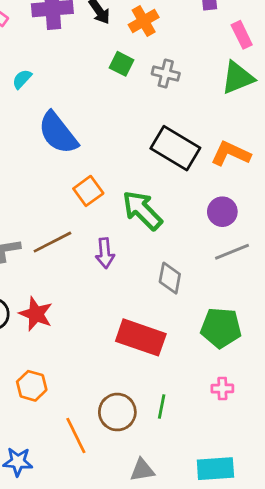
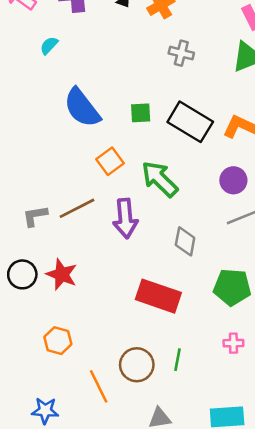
green square: (121, 64) -> (141, 113), moved, turned -30
cyan semicircle: (22, 79) -> (49, 45), moved
purple arrow: (105, 253) -> (125, 218), size x1.4

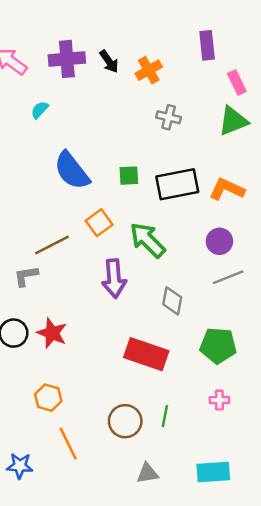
black rectangle: (190, 122) -> (177, 184), turned -42
brown line: (77, 208) -> (52, 245), moved
orange line: (99, 386) -> (68, 443), moved
blue star: (45, 411) -> (20, 466), moved

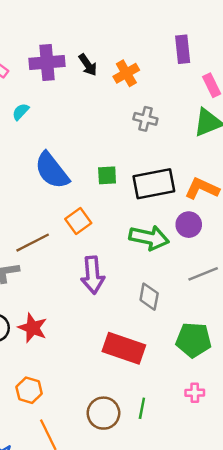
green arrow: (147, 240) -> (149, 238), moved, turned 147
purple circle: (219, 241) -> (189, 225), moved

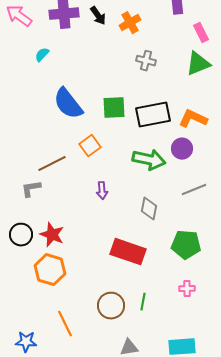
green square: (107, 175) -> (114, 108), size x1.4
purple arrow: (93, 275) -> (102, 191), size x0.6
orange hexagon: (29, 390) -> (50, 270), moved, size x1.4

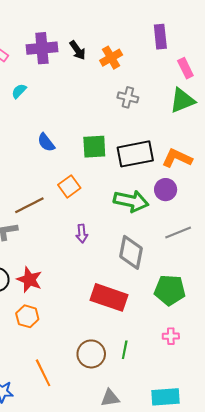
blue semicircle: (68, 104) -> (46, 142), size x0.6
gray diamond: (149, 209) -> (131, 252), size x1.4
orange hexagon: (50, 270) -> (27, 316), size x0.7

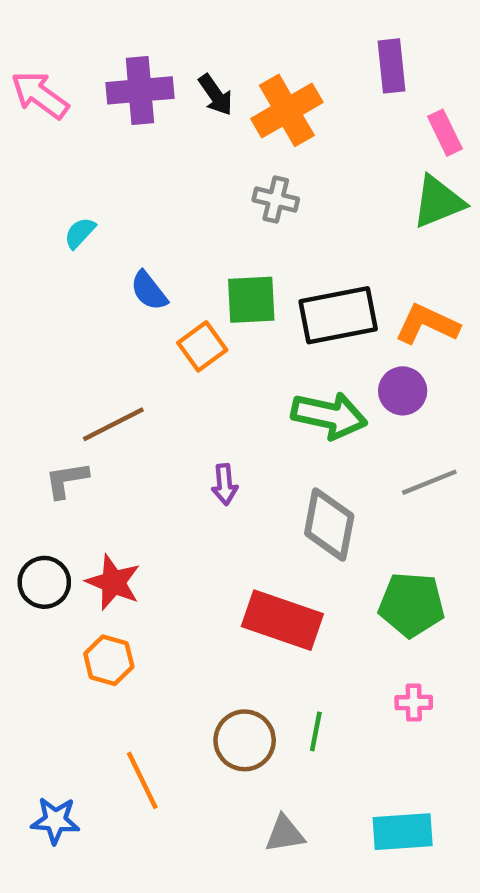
orange cross: (111, 58) -> (287, 110), size x1.4
cyan semicircle: (19, 91) -> (80, 233), moved
gray cross: (128, 97) -> (276, 200), moved
orange square: (69, 186) -> (202, 346), moved

